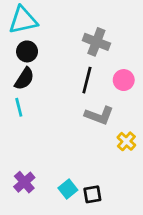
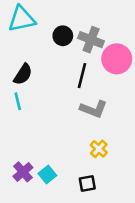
black circle: (27, 51) -> (63, 36), moved
pink circle: (124, 80) -> (117, 59), moved, size x1.5
yellow cross: (126, 141) -> (99, 149), moved
cyan square: (68, 189) -> (47, 175), moved

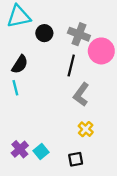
black circle: (63, 36) -> (44, 33), moved
gray L-shape: (94, 109) -> (81, 95), turned 105

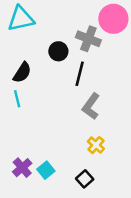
black circle: (44, 33) -> (58, 51), moved
pink circle: (101, 51) -> (113, 19), moved
black square: (76, 159) -> (85, 179), turned -32

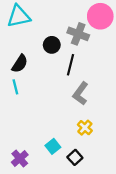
purple cross: (22, 168) -> (20, 159), moved
cyan square: (46, 170) -> (53, 146), moved

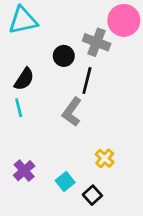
gray L-shape: (80, 93) -> (72, 112), moved
purple cross: (20, 159) -> (24, 171), moved

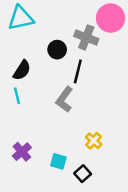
cyan square: (65, 181) -> (58, 161), turned -35

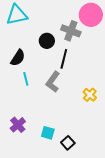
cyan line: (17, 96) -> (26, 79), moved
yellow cross: (94, 141) -> (90, 95), moved

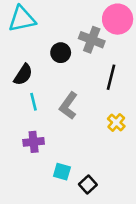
black line: (64, 59) -> (111, 77), moved
purple cross: (18, 125) -> (34, 142), moved, turned 35

